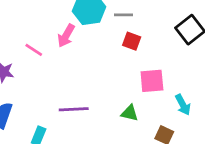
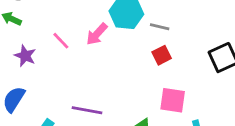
red square: (132, 41) -> (162, 55), turned 30

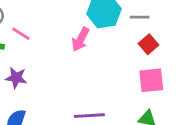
pink line: (61, 41) -> (21, 34), moved
pink square: (173, 100) -> (151, 80), moved

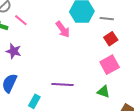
pink arrow: (81, 39) -> (63, 29), turned -72
pink square: (151, 80) -> (110, 65), turned -30

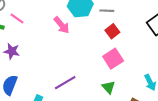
purple line: (62, 84) -> (65, 83), turned -30
green triangle: (103, 92) -> (109, 87), turned 32

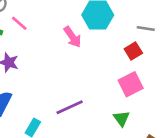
gray line: (107, 11) -> (146, 29), moved

